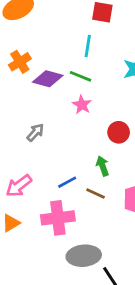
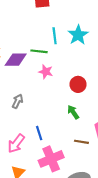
cyan line: (88, 46) -> (55, 36), moved
blue line: (67, 182) -> (39, 133), moved, turned -64
brown line: (96, 193) -> (81, 142), moved

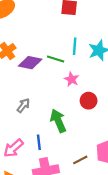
pink star: (46, 72) -> (72, 79), moved
green arrow: (73, 112) -> (58, 121), moved, size x1.5
brown line: (81, 142) -> (80, 160), turned -48

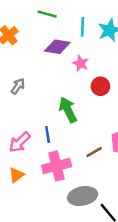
green line: (56, 59) -> (47, 14), moved
purple diamond: (30, 63) -> (57, 47), moved
gray arrow: (23, 105) -> (18, 86), moved

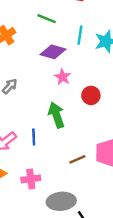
pink star: (81, 63) -> (63, 77), moved
pink cross: (57, 166) -> (31, 179), moved, size x0.7

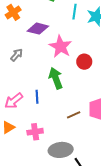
purple diamond: (53, 52) -> (38, 29), moved
pink star: (63, 77) -> (60, 47), size x1.6

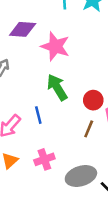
red circle: (84, 62) -> (93, 100), moved
brown line: (74, 115) -> (89, 129), turned -32

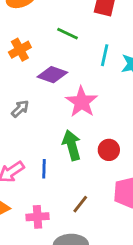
red circle: (93, 100) -> (109, 150), moved
brown line: (89, 129) -> (80, 204), moved

